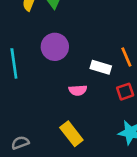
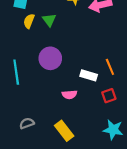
gray semicircle: (20, 143) -> (27, 123), moved

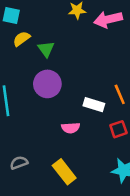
green triangle: (49, 20) -> (46, 49), moved
yellow semicircle: (29, 21) -> (22, 39), turned 32

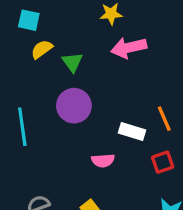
pink arrow: (108, 19) -> (129, 48), moved

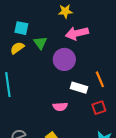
cyan square: (29, 20) -> (21, 28), moved
yellow semicircle: (42, 49) -> (17, 48), moved
purple circle: (74, 106) -> (64, 59), moved

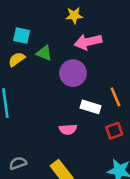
green triangle: (40, 43) -> (44, 53), turned -32

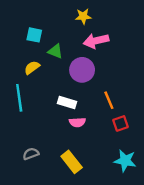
yellow semicircle: (17, 59) -> (32, 68), moved
orange line: (115, 97) -> (109, 100), moved
white rectangle: (90, 107) -> (67, 102), moved

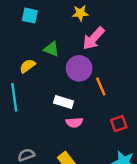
cyan square: (34, 35) -> (30, 16), moved
pink arrow: (96, 41) -> (94, 38), turned -35
orange line: (109, 100) -> (101, 86), moved

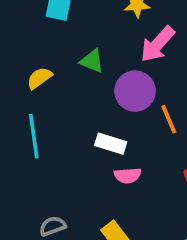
yellow semicircle: (27, 66) -> (39, 78), moved

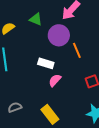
pink semicircle: (128, 175) -> (55, 80), turned 136

